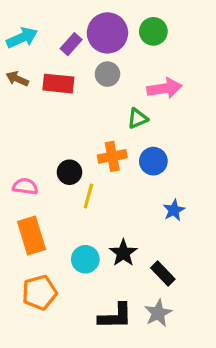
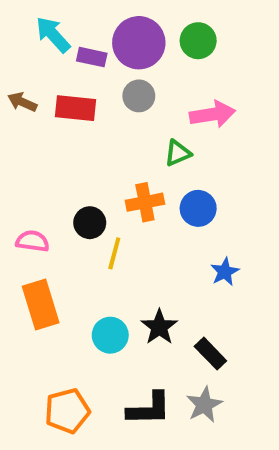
cyan arrow: (22, 38) -> (53, 35), moved, turned -108
purple rectangle: (71, 44) -> (92, 57), turned 60
orange pentagon: (39, 292) -> (67, 411), moved

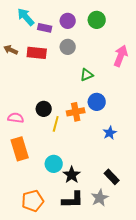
purple circle: (139, 43) -> (68, 21), size x0.6
pink arrow: (212, 114) -> (121, 56), moved, turned -60
orange cross: (145, 202) -> (76, 112), moved
black star: (159, 327) -> (72, 175), moved
black rectangle: (210, 354) -> (112, 177), moved

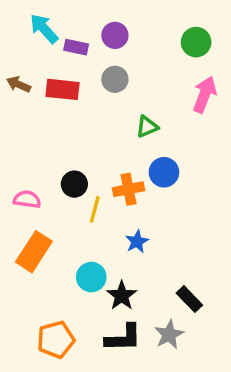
green circle: (97, 20) -> (196, 42), moved
blue star: (110, 133) -> (137, 242), moved
orange rectangle: (20, 149) -> (34, 252), turned 50

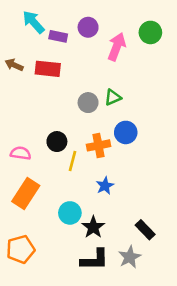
gray circle: (115, 79) -> (88, 103), moved
pink arrow: (205, 95) -> (117, 47), moved
orange pentagon: (56, 340) -> (21, 249), moved

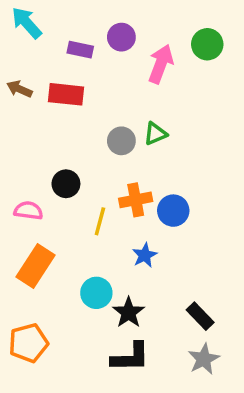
cyan arrow: (34, 22) -> (27, 23), moved
blue circle: (126, 132) -> (173, 211), moved
black circle: (57, 142) -> (66, 184), moved
gray star: (130, 257) -> (204, 359), moved

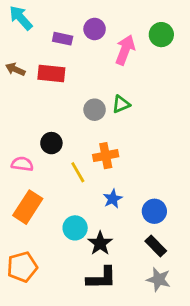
blue circle: (173, 211) -> (154, 211), moved
yellow line: (100, 221) -> (78, 172), turned -45
gray star: (204, 359) -> (159, 279), turned -30

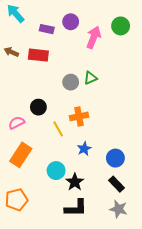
pink semicircle: (22, 164) -> (17, 123), turned -35

